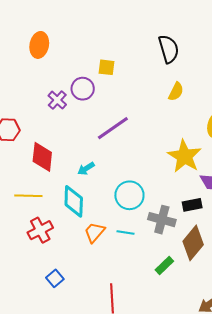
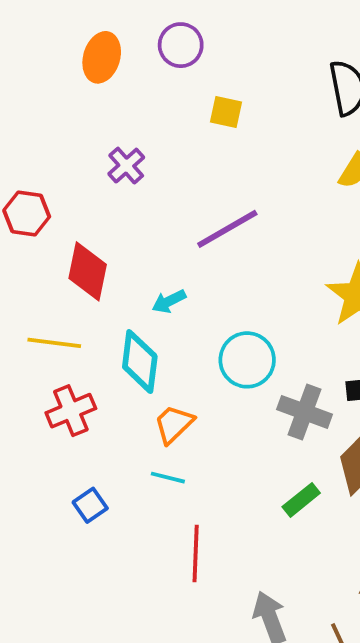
purple circle: (83, 89) -> (181, 45), moved
cyan line: (126, 233) -> (168, 478), moved

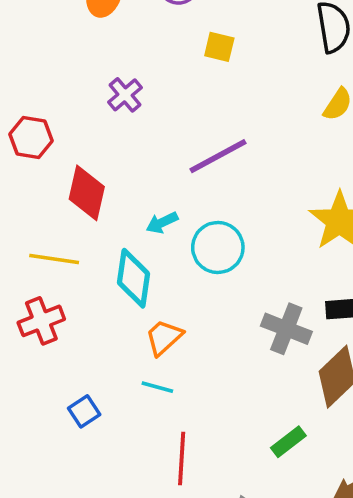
cyan circle: (247, 360) -> (218, 247), moved
red cross: (71, 411) -> (41, 321), moved
green rectangle: (301, 500) -> (288, 442), moved

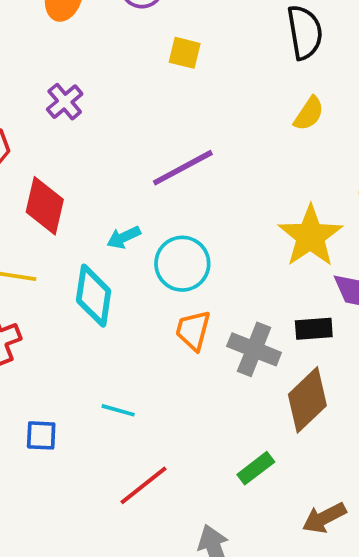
purple cross: (125, 95) -> (65, 102), moved
orange trapezoid: (164, 337) -> (193, 330), moved, turned -33
blue square: (84, 411) -> (41, 435), turned 36
red line: (182, 459) -> (143, 485), turned 48

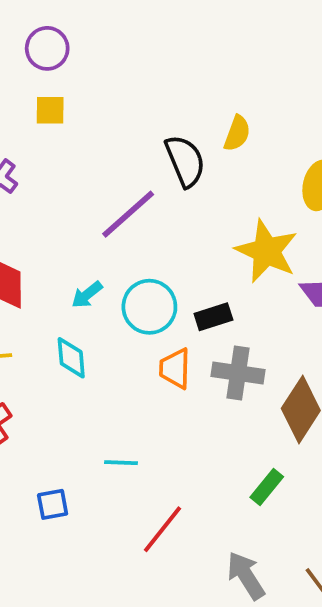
black semicircle: (305, 32) -> (185, 161), moved
yellow square: (185, 53) -> (50, 110), moved
cyan diamond: (94, 296) -> (71, 358), size x0.7
black rectangle: (314, 329) -> (213, 317), moved

